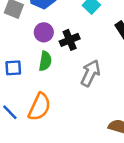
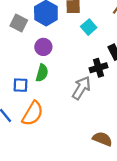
black cross: (70, 40) -> (99, 68), moved
blue square: (13, 68) -> (20, 85), moved

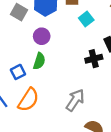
blue square: (20, 85) -> (18, 72), turned -32
gray arrow: (81, 88) -> (75, 100), moved

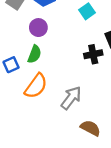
orange semicircle: (28, 100) -> (36, 86), moved

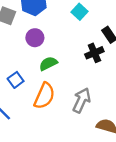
green semicircle: (34, 54) -> (48, 64), moved, turned -126

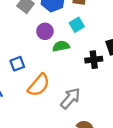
cyan square: (80, 12) -> (77, 25), moved
green semicircle: (48, 64) -> (61, 46), moved

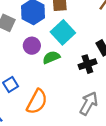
cyan square: (77, 25) -> (63, 32), size x1.5
gray arrow: (70, 98) -> (89, 103), moved

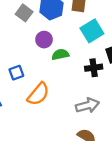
cyan square: (63, 32) -> (92, 31), moved
gray arrow: (89, 103) -> (87, 105), turned 35

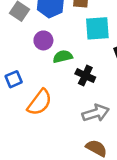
cyan square: (92, 31) -> (97, 28), turned 30
black cross: (94, 68) -> (85, 76), moved, turned 35

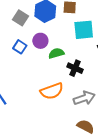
blue square: (14, 79) -> (20, 47), moved, turned -32
orange semicircle: (40, 102) -> (52, 91), moved, turned 35

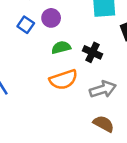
green semicircle: (56, 53) -> (61, 47), moved

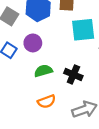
orange semicircle: (63, 80) -> (47, 101), size x0.7

